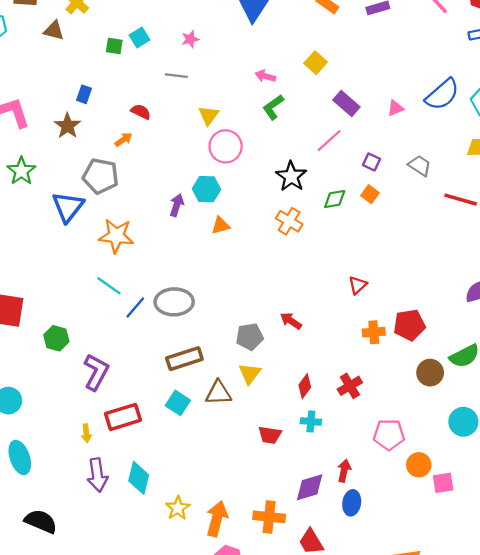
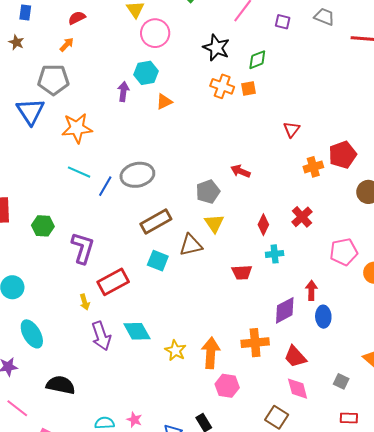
red semicircle: (141, 112) -> (77, 18), turned -42
brown star: (67, 126) -> (16, 42), size x0.7
orange square: (370, 194) -> (248, 88), moved, turned -35
cyan diamond: (139, 478) -> (137, 331), turned -32

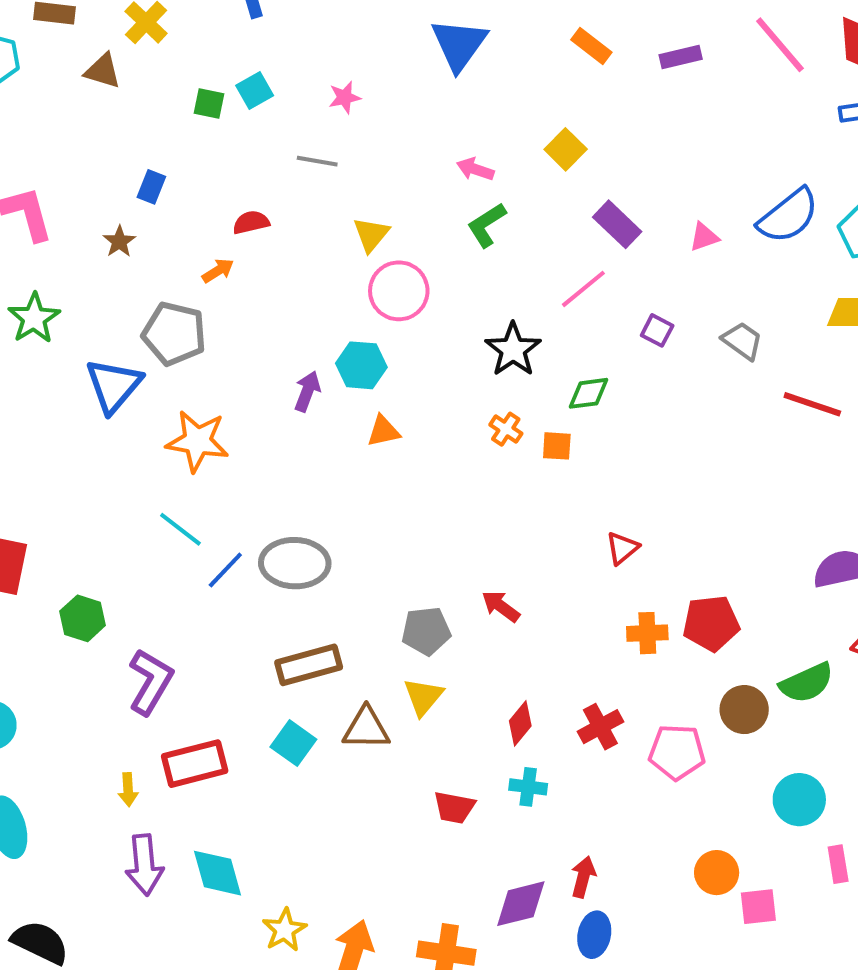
orange cross: (222, 86) -> (506, 429), size x0.7
pink pentagon: (344, 252) -> (677, 752), moved

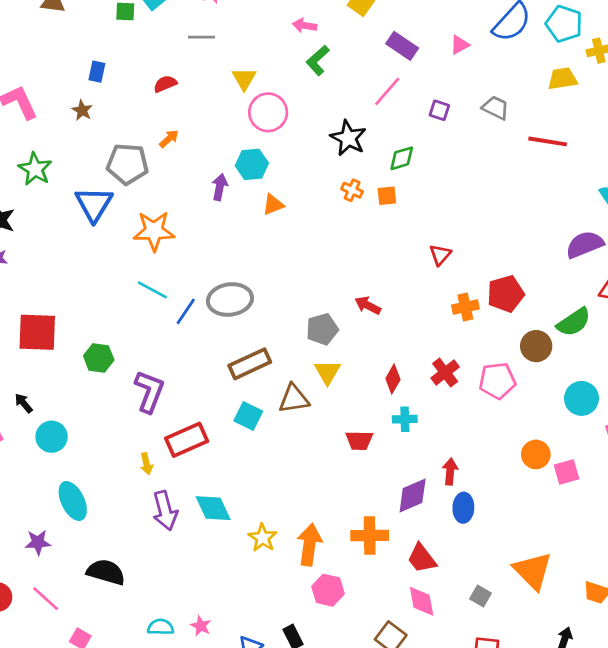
orange arrow: (218, 271) -> (169, 139), moved

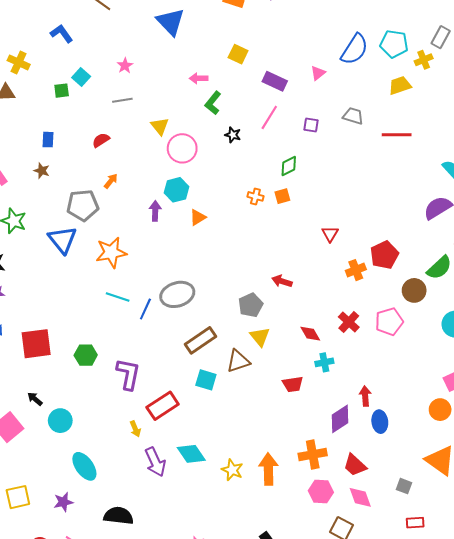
black star: (348, 138) -> (233, 135), moved, size x0.6
red diamond: (393, 379) -> (310, 334), turned -50
orange circle: (536, 454) -> (440, 410), moved
pink hexagon: (328, 590) -> (321, 492), moved

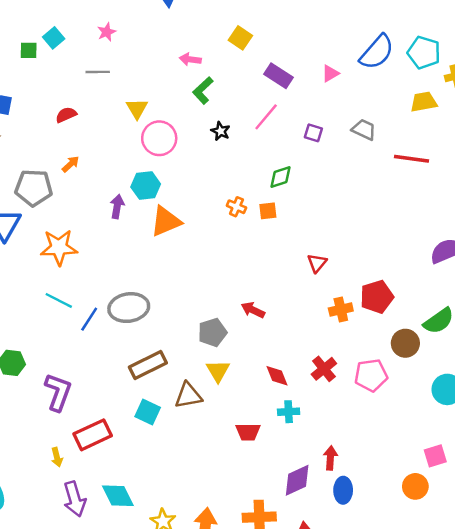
orange triangle: (198, 217) -> (166, 221), size x1.6

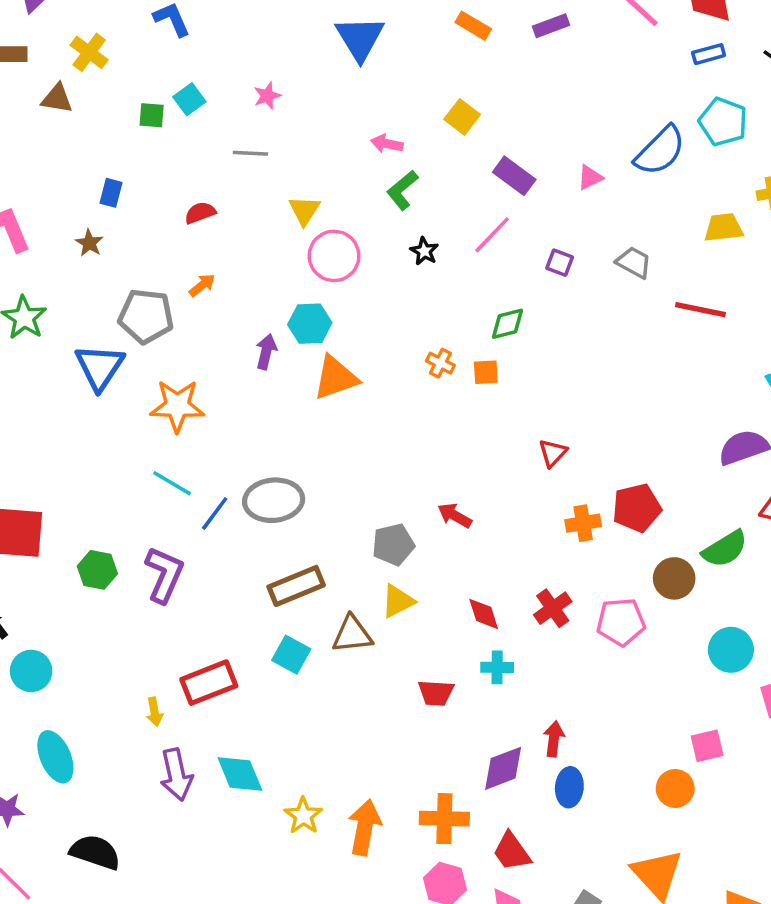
cyan pentagon: (424, 52) -> (723, 122), moved
yellow triangle: (218, 371) -> (398, 601), turned 30
purple L-shape: (58, 392) -> (164, 575), moved

